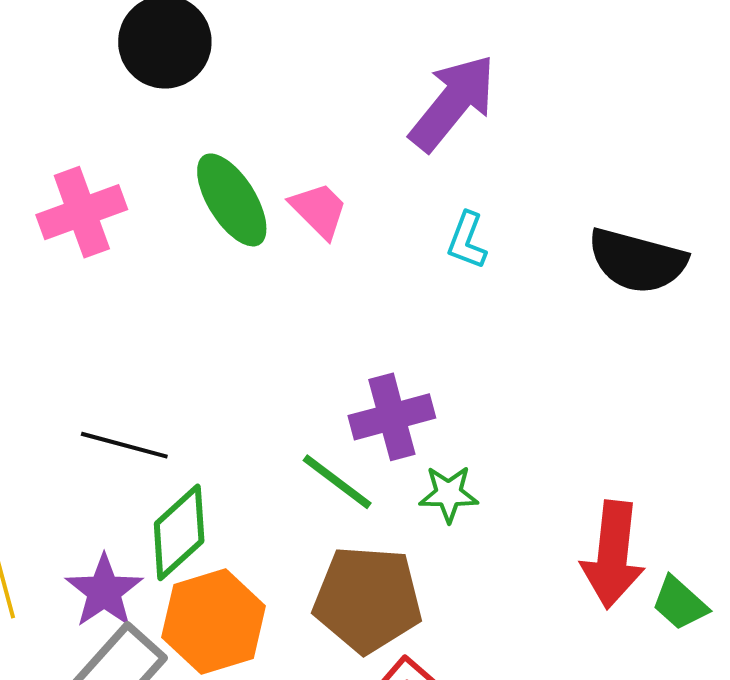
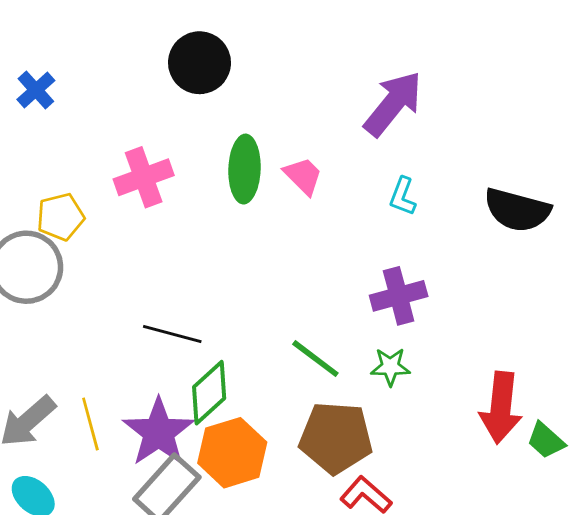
green ellipse: (232, 200) -> (244, 169), turned 34
purple cross: (392, 417) -> (399, 296), moved
purple star: (104, 591) -> (159, 432), size x1.4

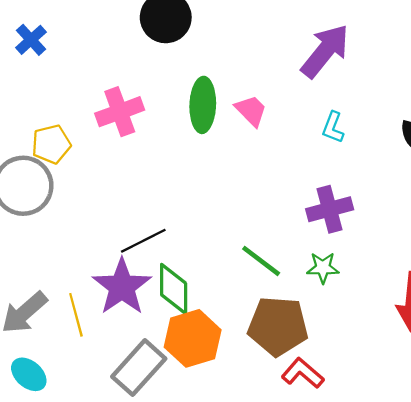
black line: (172, 334) -> (143, 241), turned -42
green diamond: (209, 393) -> (174, 289), turned -48
purple star: (159, 432) -> (122, 287), moved

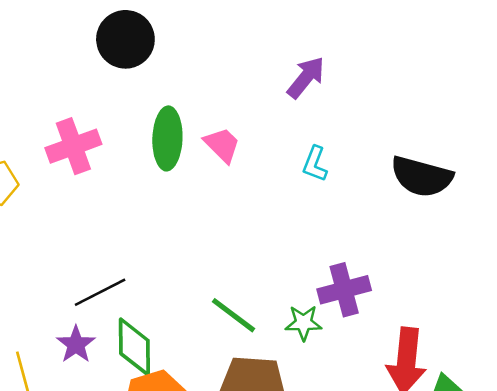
purple arrow: (325, 51) -> (306, 77), size x0.7
purple cross: (330, 209) -> (344, 290), moved
purple star: (122, 287) -> (76, 344), size x0.6

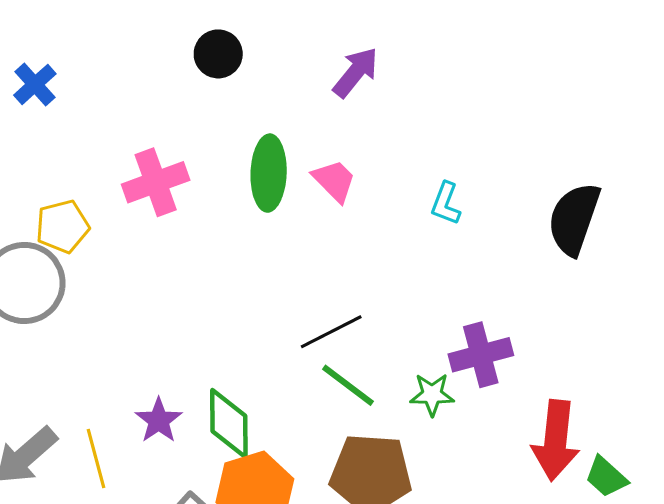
black circle: (125, 39) -> (218, 54), size x0.7
purple arrow: (306, 77) -> (356, 72), moved
black semicircle: (422, 177) -> (574, 219), turned 94
black line: (100, 292) -> (331, 332), moved

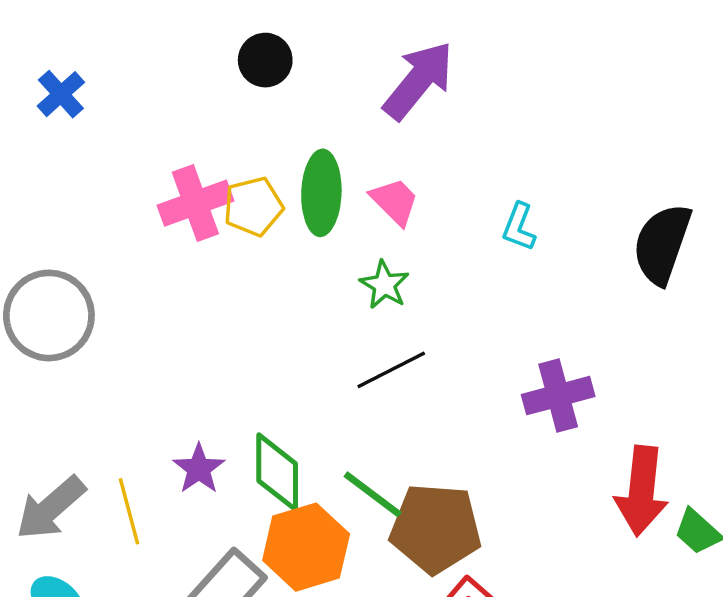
purple arrow: (356, 72) -> (418, 80), size x1.4
yellow pentagon: (62, 226) -> (253, 206), moved
green line: (348, 385) -> (373, 494), moved
green star: (432, 394) -> (384, 285), moved, turned 30

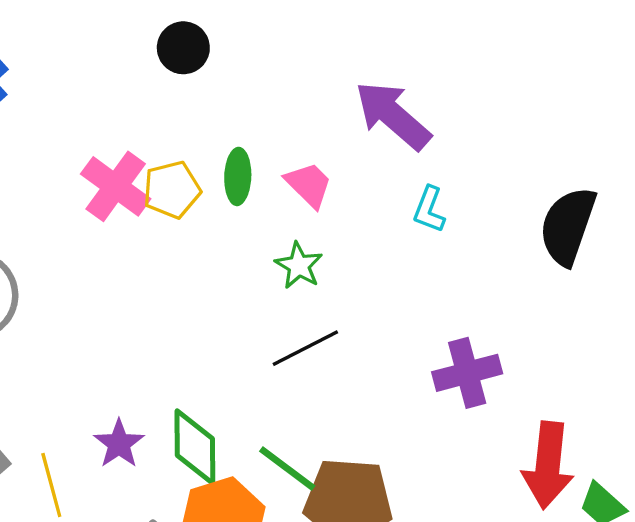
purple arrow: (418, 80) -> (393, 115), moved, turned -88
green ellipse: (321, 193) -> (238, 176), size x0.7
pink cross: (195, 203) -> (116, 186), turned -34

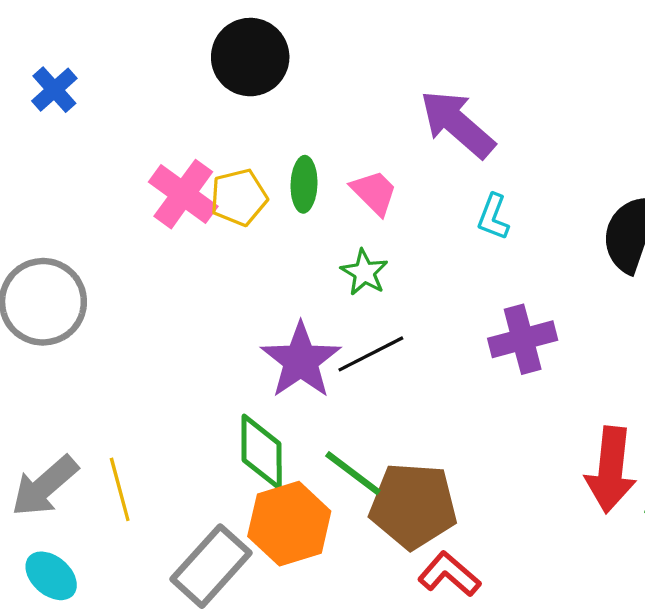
black circle: (183, 48) -> (250, 57), size x1.5
purple cross: (467, 373) -> (523, 339), moved
purple star: (119, 444) -> (301, 360), moved, size x1.6

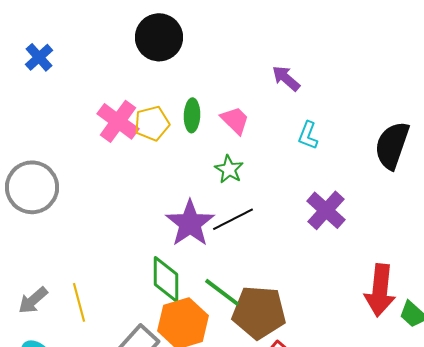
purple arrow: (457, 124) -> (286, 78), size x0.6
purple cross: (523, 339) -> (326, 210), turned -33
gray arrow: (45, 486) -> (33, 300), size x0.7

